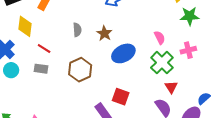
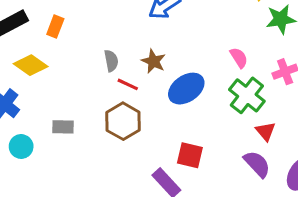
yellow diamond: (25, 26) -> (31, 65), turned -55
red line: (44, 48) -> (128, 84), moved
cyan circle: (11, 70) -> (21, 146), moved

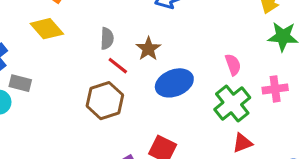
yellow diamond: (31, 65) -> (47, 29), moved
gray rectangle: (63, 127) -> (20, 83), moved
red triangle: (266, 131) -> (242, 143), turned 35

